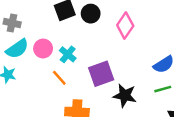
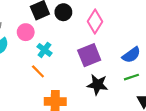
pink circle: (43, 48) -> (26, 32), moved
purple square: (101, 74) -> (89, 55), moved

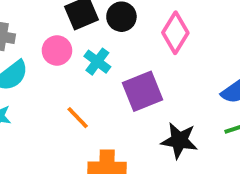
cyan cross: (44, 50) -> (97, 62), moved
purple square: (89, 55) -> (143, 91), moved

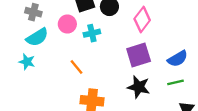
cyan cross: (97, 62) -> (92, 33), turned 35
purple square: (143, 91) -> (139, 55), moved

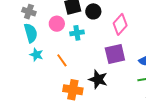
cyan semicircle: (37, 37) -> (31, 33), turned -78
cyan star: (27, 62) -> (36, 55), moved
black star: (139, 87) -> (98, 79), moved

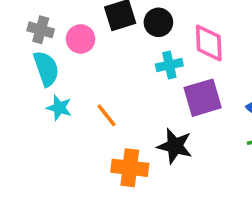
pink circle: (57, 24) -> (81, 39), moved
pink diamond: (120, 24) -> (209, 43), turned -40
cyan cross: (77, 33) -> (169, 65), moved

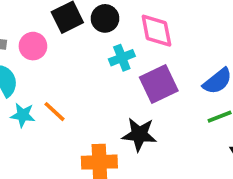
orange line: (106, 115) -> (55, 112), moved

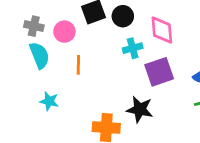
orange line: (55, 112) -> (78, 65), moved, turned 42
cyan star: (23, 115) -> (49, 101), moved

